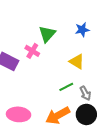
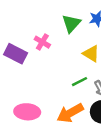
green triangle: (47, 34) -> (71, 23), moved

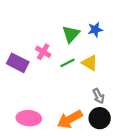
green line: (80, 82) -> (68, 63), moved

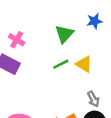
blue star: (95, 30) -> (94, 21), moved
pink cross: (43, 52) -> (17, 40), moved

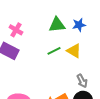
blue star: (94, 21) -> (79, 25), moved
green triangle: (64, 34) -> (57, 25), turned 42

